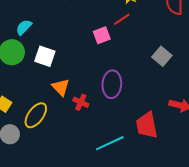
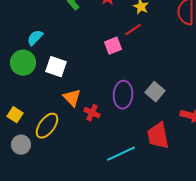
gray square: (162, 56) -> (155, 92), moved

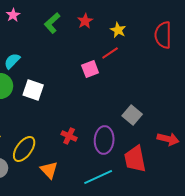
purple ellipse: (123, 95) -> (104, 140), moved
orange triangle: (72, 98) -> (49, 170), moved

